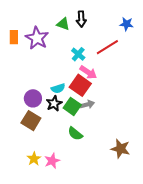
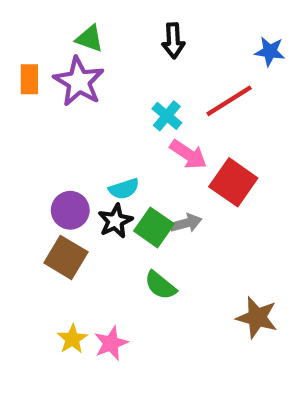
green triangle: (63, 24) -> (90, 39), moved
red square: (80, 85) -> (233, 182), moved

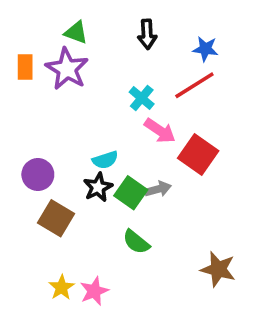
blue star: (270, 51) -> (205, 49), moved
purple circle: (70, 210) -> (38, 175), moved

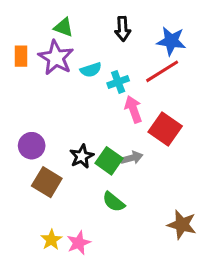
blue star: (205, 49) -> (171, 41), size x1.4
cyan cross: (142, 98) -> (118, 82), turned 30
pink arrow: (160, 131) -> (133, 109), turned -144
cyan semicircle: (105, 160) -> (91, 70), moved

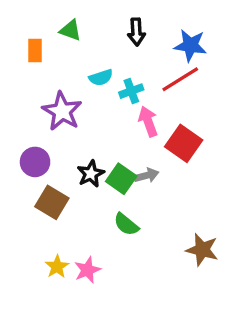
orange rectangle: (21, 56) -> (35, 50), moved
purple star: (56, 58) -> (62, 111), moved

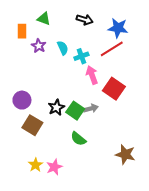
black arrow: (136, 32) -> (85, 20), turned -70
cyan semicircle: (101, 78) -> (63, 48), turned -96
purple star: (62, 111) -> (39, 46), moved, size x0.6

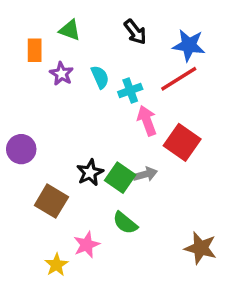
black arrow: (85, 20) -> (135, 32), turned 35
purple circle: (22, 100) -> (21, 149), moved
pink star: (54, 167) -> (87, 245), moved

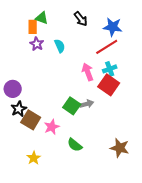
orange rectangle: (35, 50) -> (33, 27), moved
cyan cross: (130, 90) -> (110, 69), moved
black star: (90, 173) -> (19, 109), moved
green semicircle: (125, 223) -> (75, 145), moved
pink star: (87, 245) -> (52, 127), moved

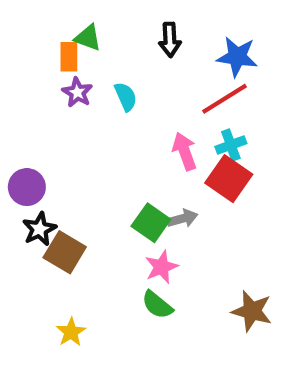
black arrow: (81, 19) -> (170, 40), turned 35
pink star: (52, 127) -> (161, 267), moved

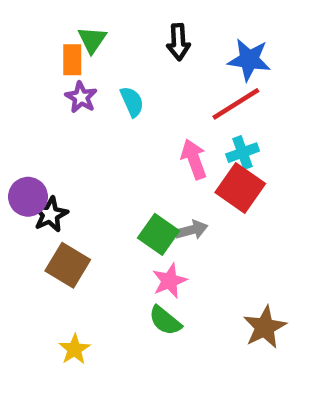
green triangle: (88, 38) -> (92, 40), turned 44
black star: (39, 229) -> (50, 214), moved
brown star: (252, 311) -> (265, 327), turned 30

